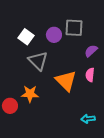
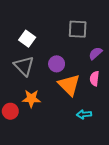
purple circle: (54, 35) -> (57, 64), moved
gray triangle: (38, 61) -> (24, 66), moved
cyan arrow: (88, 119) -> (84, 114), moved

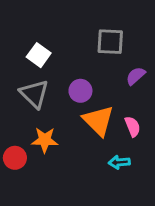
pink semicircle: (94, 79) -> (133, 127), moved, turned 152

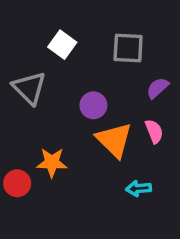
white square: (39, 55) -> (62, 45), moved
gray triangle: (34, 94) -> (29, 88), moved
pink semicircle: (133, 127) -> (154, 131), moved

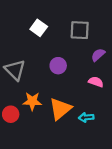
gray triangle: (29, 88) -> (15, 70), moved
pink semicircle: (154, 131) -> (96, 82), turned -48
orange triangle: (114, 140) -> (60, 109), moved, turned 35

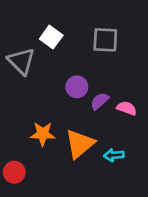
purple semicircle: (98, 55) -> (100, 101), moved
gray triangle: (15, 70) -> (21, 61), moved
red circle: (11, 114) -> (14, 172), moved

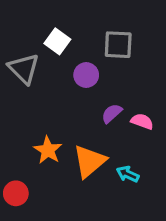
purple circle: (77, 87) -> (86, 75), moved
orange star: (43, 134) -> (48, 150), turned 30
cyan arrow: (114, 155) -> (128, 174), turned 30

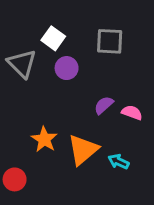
purple circle: (86, 75) -> (67, 68), moved

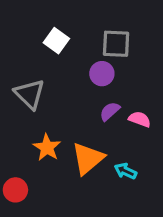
gray triangle: (22, 64) -> (30, 94), moved
purple circle: (67, 68) -> (102, 74), moved

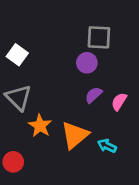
white square: (56, 41) -> (17, 55), moved
gray triangle: (30, 94) -> (19, 98), moved
pink semicircle: (140, 119) -> (119, 102), turned -78

